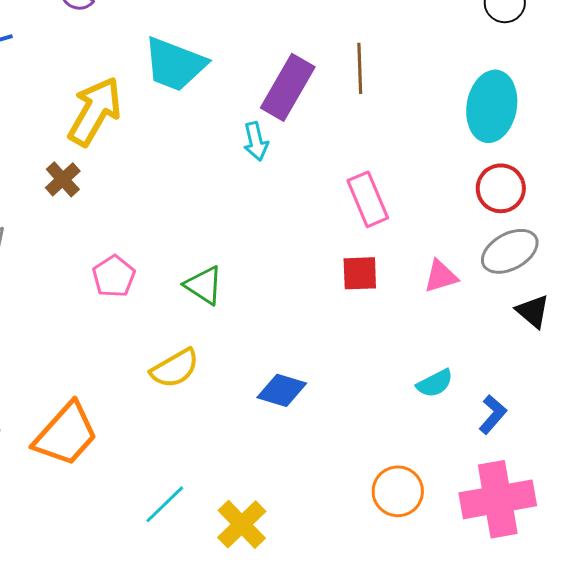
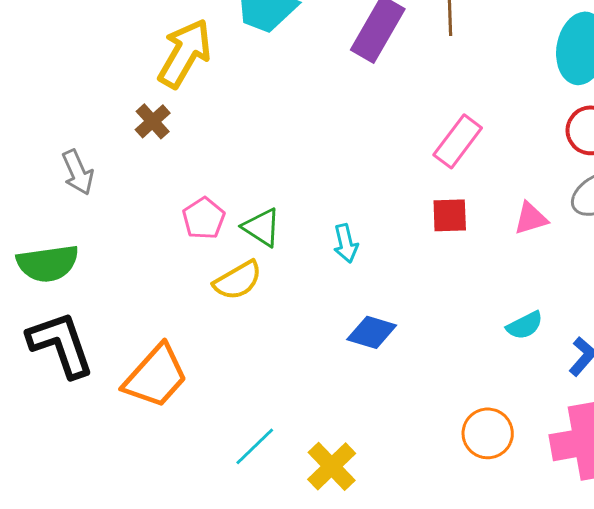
cyan arrow: (256, 141) -> (346, 243), moved
pink rectangle: (368, 199) -> (458, 141), turned 60
green triangle: (204, 285) -> (262, 227), moved
yellow semicircle: (175, 368) -> (238, 280), moved

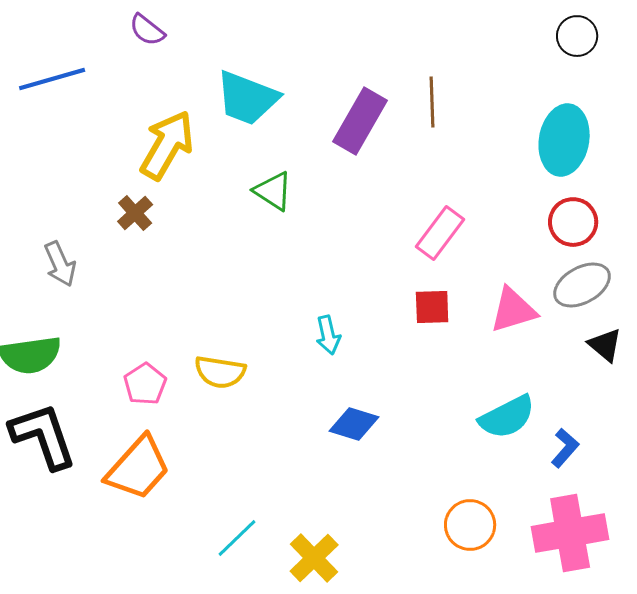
pink pentagon: (204, 218) -> (145, 384), moved
pink triangle: (531, 218) -> (513, 310), size x1.4
green triangle: (262, 227) -> (273, 191), moved
yellow semicircle: (238, 280) -> (220, 372), turned 39
cyan semicircle: (525, 325) -> (507, 417), size x1.5

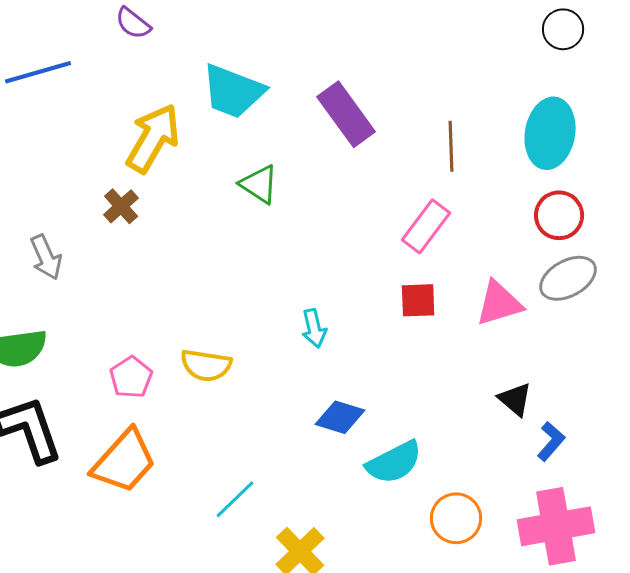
brown line: (432, 102) -> (451, 146), moved
purple rectangle: (360, 121) -> (346, 114), turned -66
black triangle: (605, 345) -> (515, 399), moved
cyan semicircle: (507, 417) -> (394, 462), moved
cyan line: (237, 538) -> (235, 499), moved

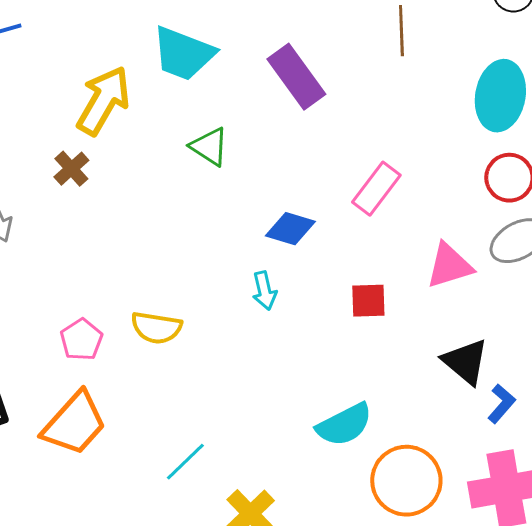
brown line: (451, 146) -> (401, 31), moved
red square: (418, 300) -> (368, 301), moved
black triangle: (515, 399) -> (465, 362), size x1.4
blue diamond: (340, 417) -> (290, 229), moved
orange circle: (456, 518) -> (406, 481), size x1.4

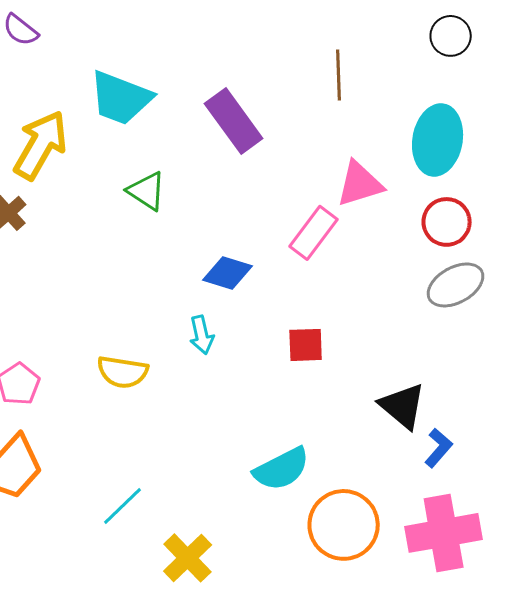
pink triangle: (449, 266) -> (360, 184), moved
yellow semicircle: (156, 328) -> (123, 372), moved

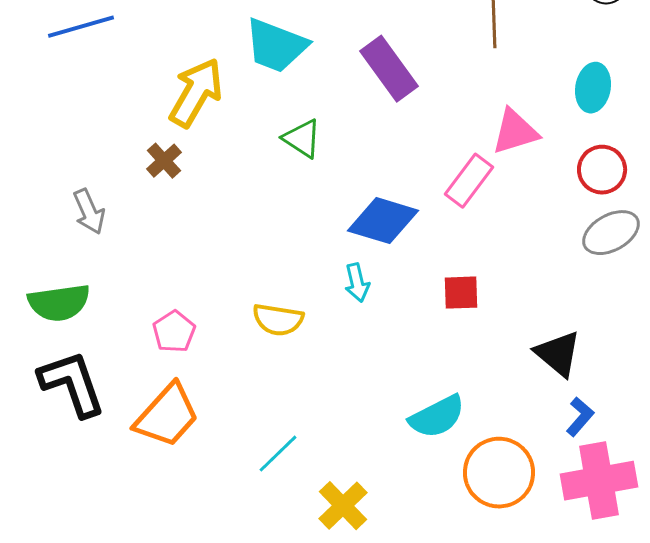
cyan ellipse: (438, 140) -> (593, 88), size x0.7
blue diamond: (228, 273) -> (383, 221), size x1.4
blue L-shape: (439, 448) -> (580, 417), moved

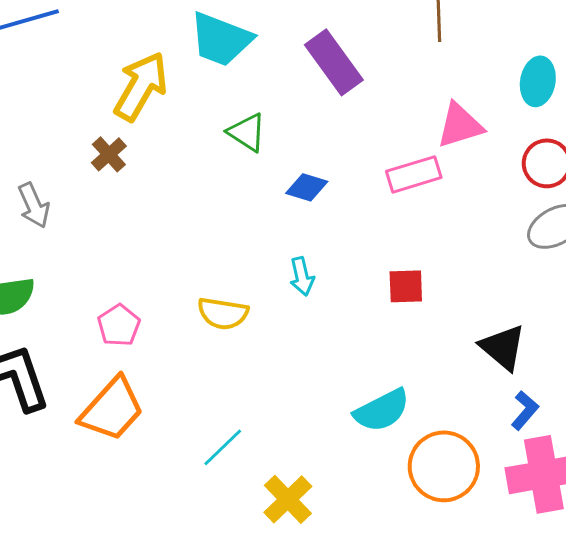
pink rectangle: (469, 181) -> (414, 174), turned 36
blue diamond: (383, 221) -> (307, 187), moved, size x0.6

